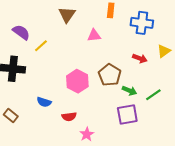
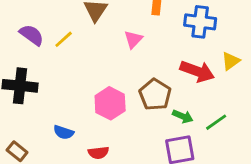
pink triangle: (94, 35) -> (133, 39), turned -40
yellow line: (41, 46) -> (64, 39), moved
red arrow: (140, 58) -> (197, 71), size x1.6

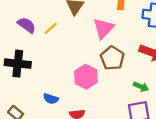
pink triangle: (133, 39) -> (104, 28), size x1.5
brown pentagon: (155, 95) -> (112, 58), moved

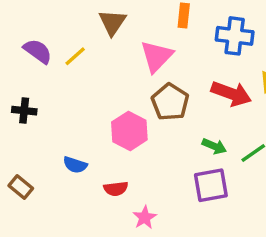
black cross: (18, 64) -> (24, 111), size x0.6

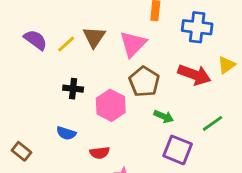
brown triangle: (112, 22) -> (94, 37), moved
black cross: (24, 111) -> (73, 89), moved
green arrow: (214, 146) -> (164, 116), moved
purple square: (211, 185) -> (178, 150), turned 32

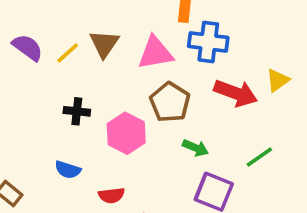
blue cross: (197, 27) -> (208, 42), moved
pink triangle: (133, 44) -> (155, 53), turned 36

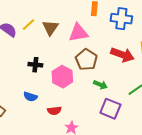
blue cross: (208, 42) -> (121, 19), moved
yellow line: (68, 53) -> (28, 25), moved

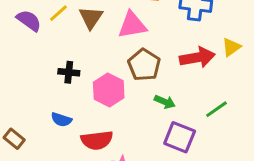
red arrow: (122, 55) -> (197, 57), turned -30
red semicircle: (54, 111) -> (97, 140), size x1.5

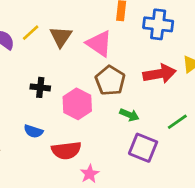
pink triangle: (132, 25) -> (99, 44), turned 44

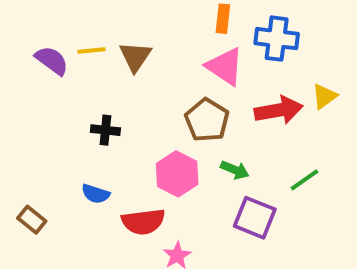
yellow line: (31, 33) -> (92, 51), turned 36
pink triangle: (99, 44) -> (225, 66), moved
pink hexagon: (77, 104) -> (177, 174), moved

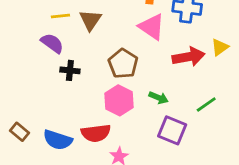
purple semicircle: (52, 60) -> (52, 43), moved
brown pentagon: (207, 120) -> (123, 64), moved
blue semicircle: (96, 194) -> (58, 140), moved, size x1.5

